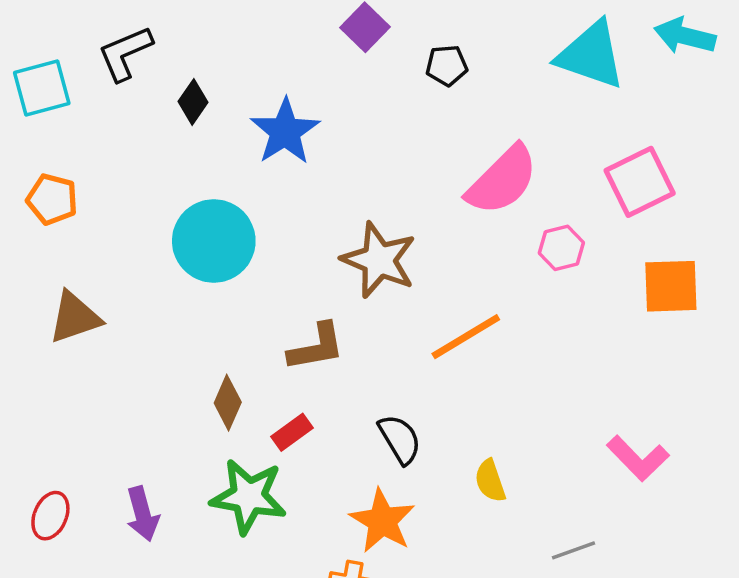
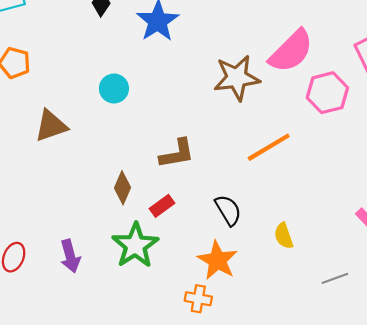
cyan circle: (214, 241) -> (114, 88), size x0.6
pink hexagon: (561, 248) -> (327, 93), size x1.5
brown star: (379, 260) -> (237, 78), moved, turned -30
brown triangle: (75, 317) -> (51, 126), moved
green star: (249, 496) -> (135, 245), turned 30

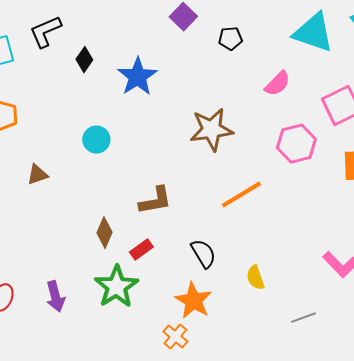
pink semicircle: (291, 51) -> (277, 84), moved, size x0.6
brown triangle: (51, 126) -> (37, 175), size x0.7
orange cross: (198, 299) -> (175, 337), turned 30

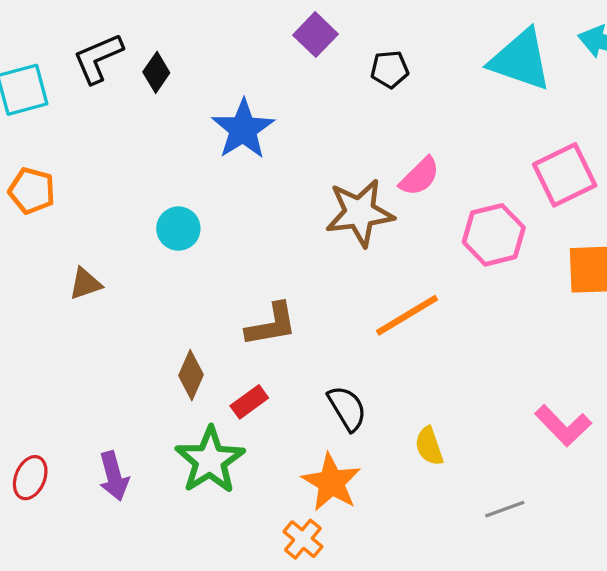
black diamond: (84, 60) -> (156, 72), moved
pink semicircle: (277, 84) -> (420, 176), moved

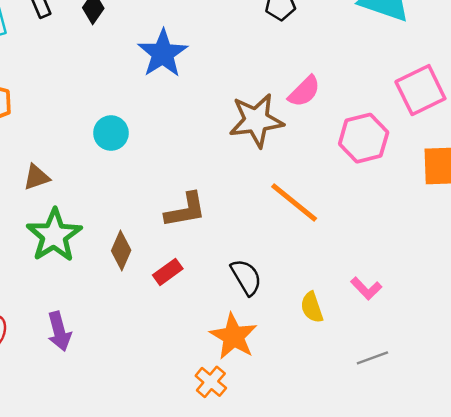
orange line: (407, 315) -> (294, 203), turned 70
pink L-shape: (563, 426) -> (366, 288), moved, size x0.7
green star: (210, 460) -> (54, 235), moved

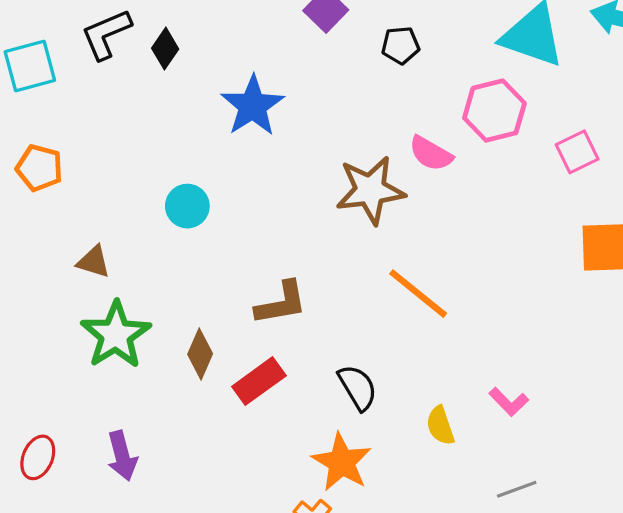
pink square: (420, 90) -> (577, 152), size x0.7
pink semicircle: (304, 91) -> (431, 154), turned 75
pink hexagon: (364, 138) -> (494, 111), moved
brown triangle: (36, 177) -> (93, 262), turned 36
red rectangle: (168, 272) -> (259, 381), size x1.4

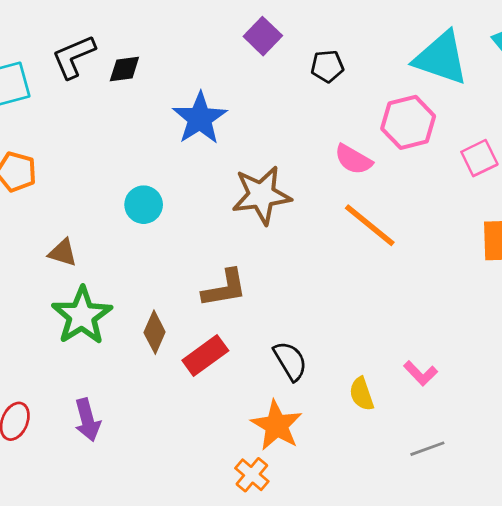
black diamond: (165, 49) -> (124, 69), turned 48
brown star: (370, 190) -> (261, 195), moved
orange line: (418, 294) -> (370, 225), moved

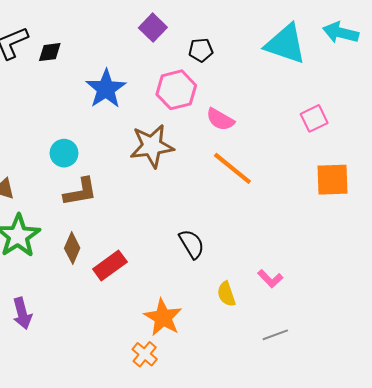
pink hexagon: (408, 122) -> (176, 90), moved
brown L-shape: (224, 288) -> (80, 192), moved
black semicircle: (290, 361) -> (192, 244), moved

